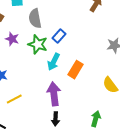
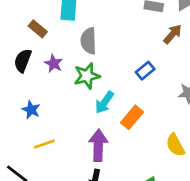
blue rectangle: (59, 36) -> (145, 71), moved
green star: (38, 44) -> (87, 76), turned 30

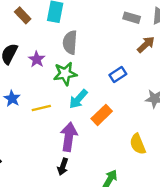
brown rectangle: (38, 29) -> (23, 15), moved
yellow line: (44, 144) -> (41, 108), moved

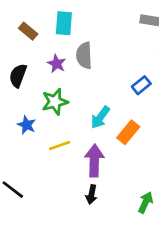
purple star: (37, 59) -> (57, 64), moved
green star: (65, 74) -> (55, 102), moved
yellow line: (41, 108) -> (60, 145), moved

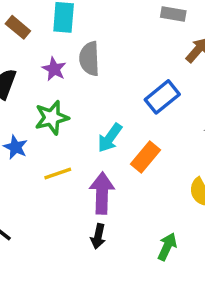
blue rectangle: (141, 85) -> (162, 97), size x1.4

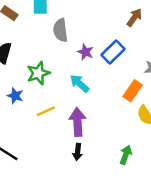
purple star: (54, 69) -> (85, 52), moved
cyan arrow: (110, 138) -> (80, 83), turned 102
orange rectangle: (145, 157) -> (133, 91), moved

